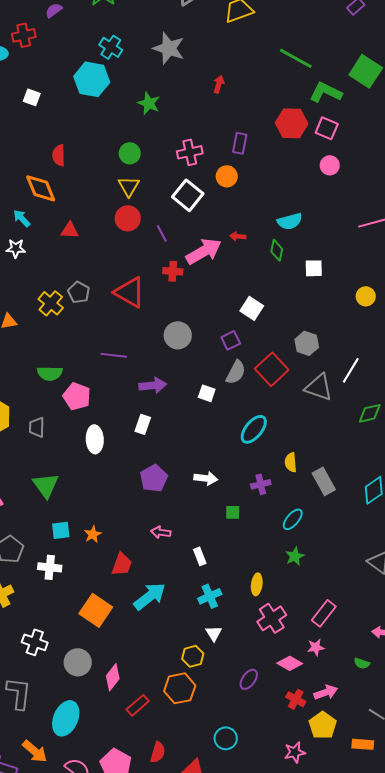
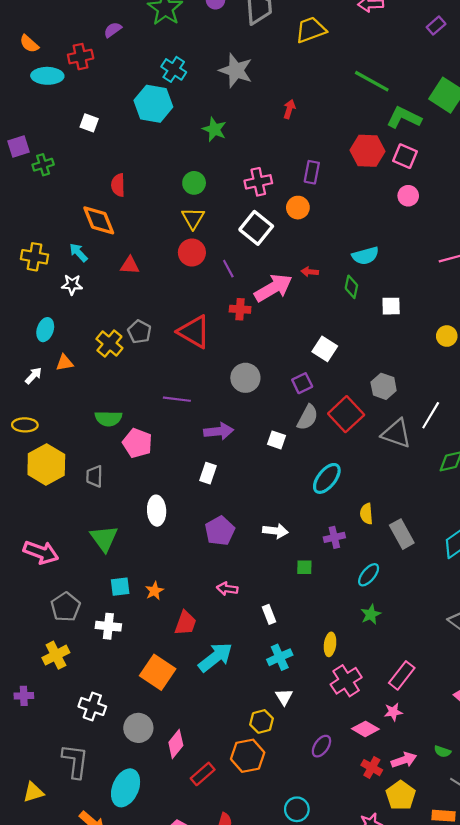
white ellipse: (95, 439) -> (157, 511), moved
green semicircle: (362, 663) -> (442, 751), moved

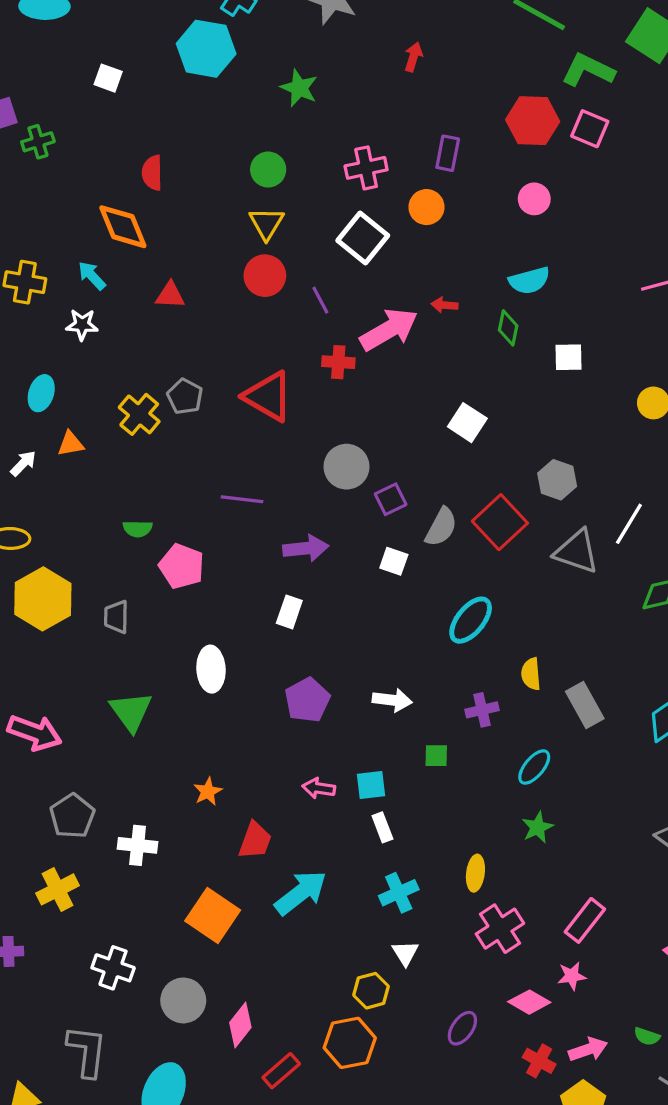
pink circle: (408, 196) -> (534, 199), moved
purple square: (302, 383) -> (391, 499), moved
green semicircle: (108, 418) -> (138, 529), size x0.7
cyan square: (120, 587) -> (371, 785), moved

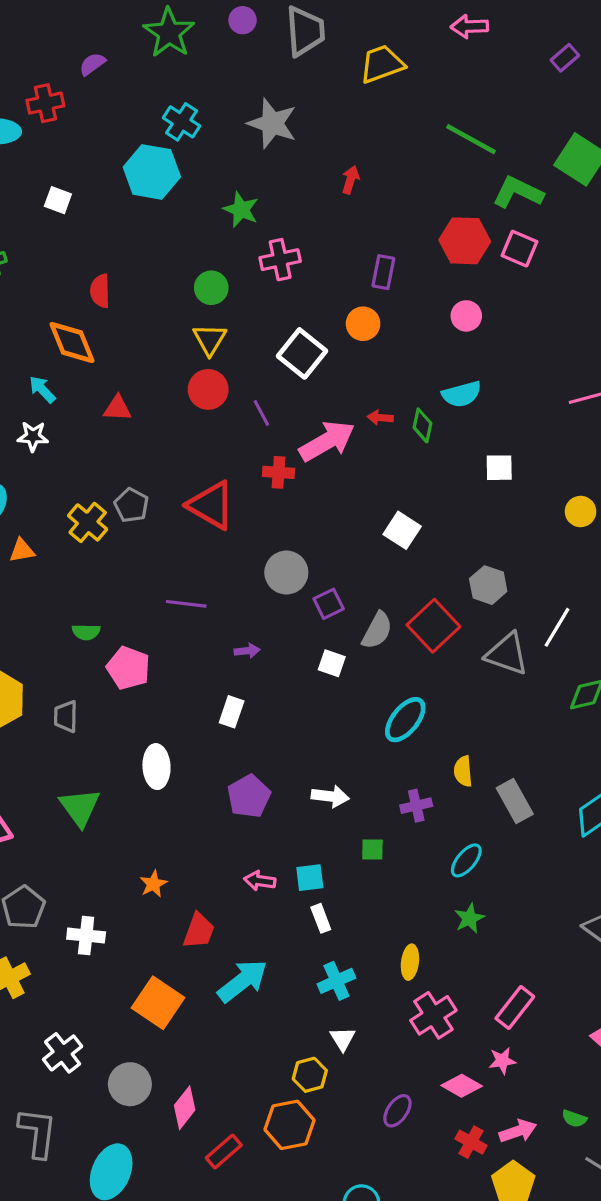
pink cross: (366, 168) -> (280, 260), moved
green diamond: (508, 328) -> (422, 425), moved
purple arrow: (306, 548) -> (247, 651), size x0.6
white cross: (113, 968) -> (63, 1053), turned 33

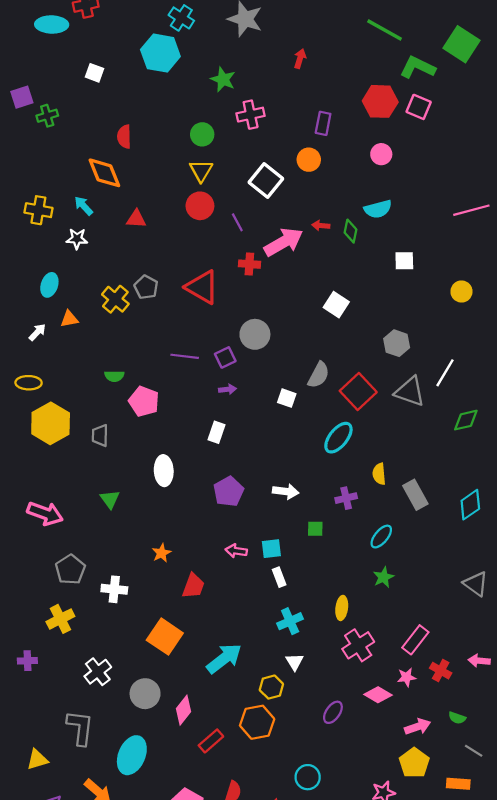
purple square: (329, 604) -> (225, 357), moved
red square: (433, 626) -> (358, 391), moved
green triangle: (80, 807) -> (110, 499), size x0.7
cyan arrow: (243, 981) -> (224, 659), moved
red cross: (471, 1142) -> (441, 671), moved

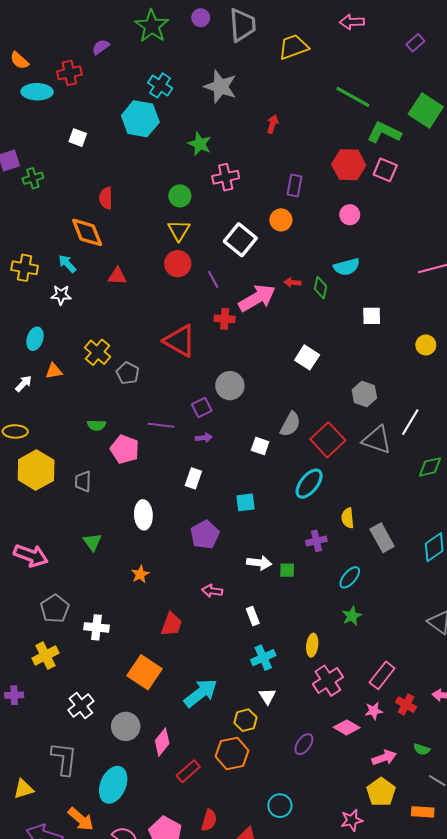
gray pentagon: (146, 287) -> (128, 373), moved
purple line: (185, 356) -> (161, 425), moved
white arrow: (286, 491) -> (259, 563), moved
cyan square: (271, 549) -> (246, 502), moved
orange star: (162, 553) -> (140, 574), moved

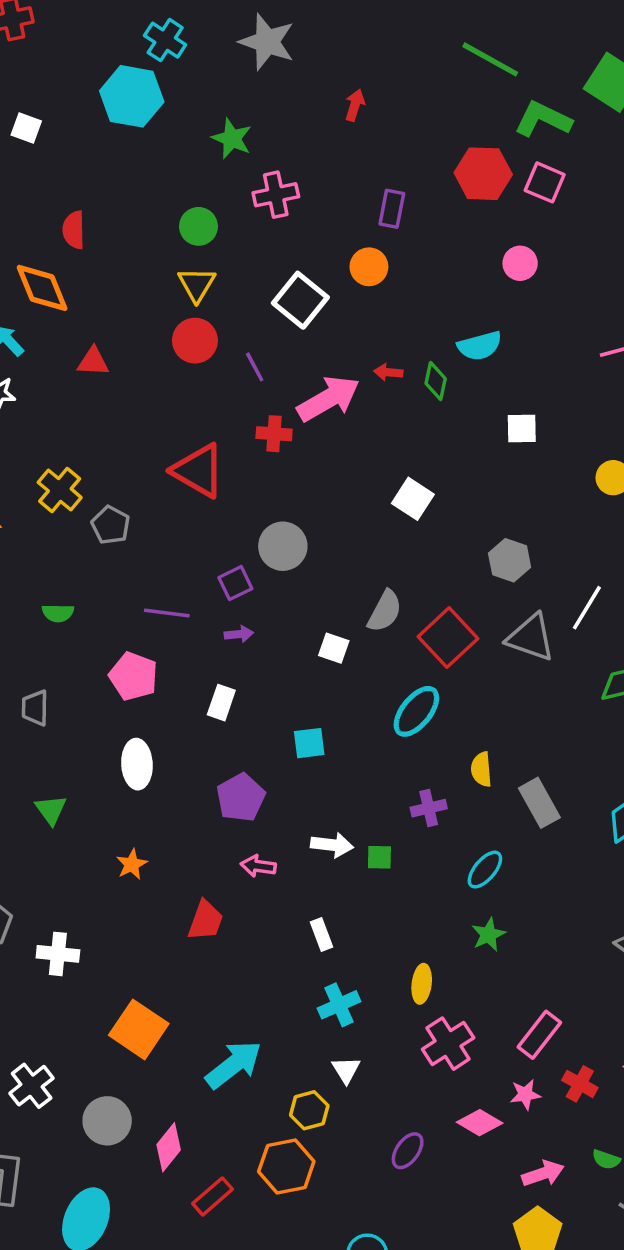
pink circle: (350, 215) -> (520, 263), moved
pink pentagon: (125, 449) -> (133, 676), moved
pink arrow: (212, 591) -> (258, 866), moved
red trapezoid: (172, 624) -> (206, 921), moved

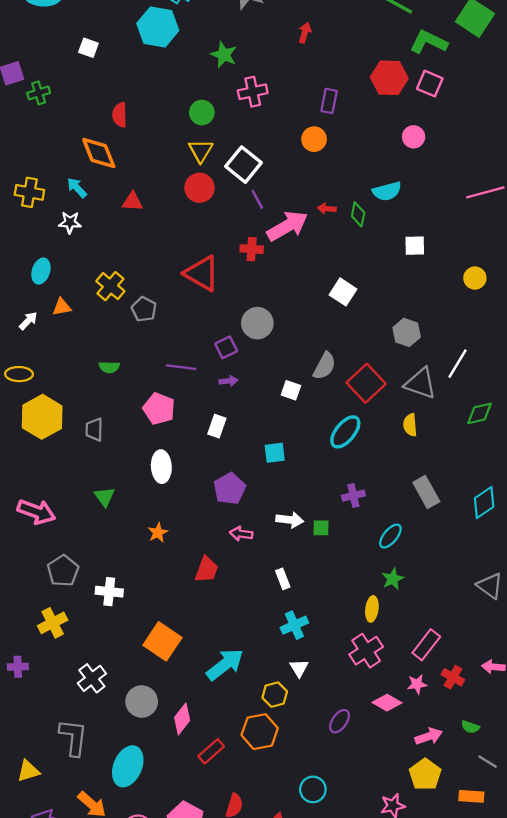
white square: (300, 300) -> (243, 165), moved
purple line: (255, 367) -> (257, 199), moved
yellow semicircle: (481, 769) -> (410, 425), moved
yellow ellipse: (422, 984) -> (372, 609), moved

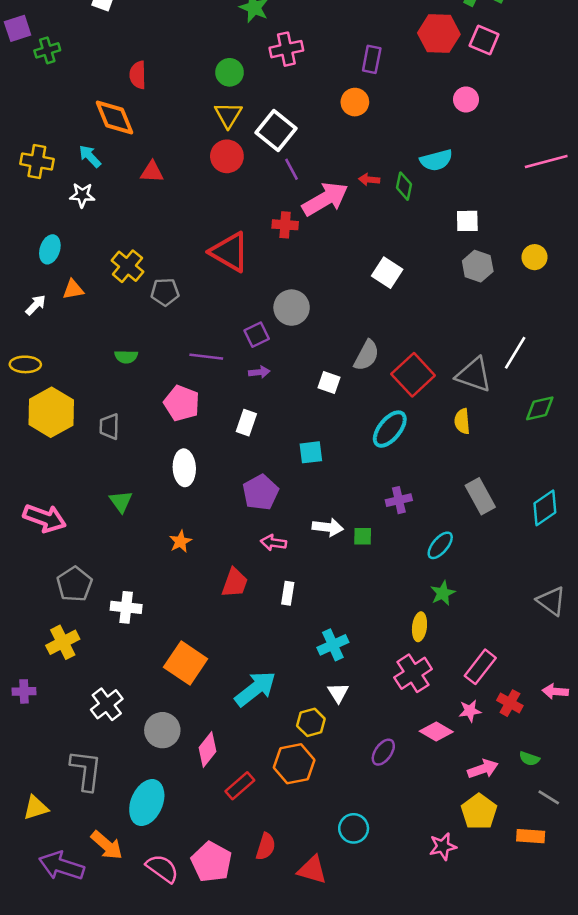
gray pentagon: (144, 309) -> (165, 292), turned -30
gray hexagon: (407, 332) -> (478, 266), moved
white rectangle: (283, 579) -> (288, 593), moved, turned 30

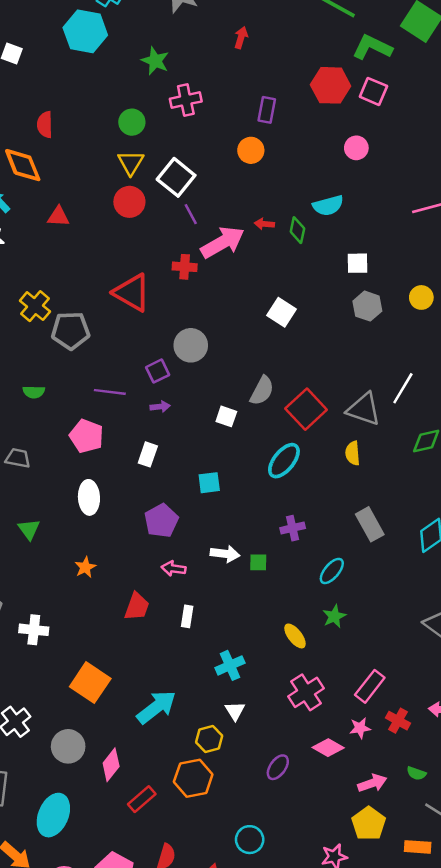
gray pentagon: (165, 292) -> (71, 331), size x1.4
gray trapezoid: (109, 426) -> (18, 458), turned 100
yellow ellipse: (419, 627) -> (295, 636), moved, turned -45

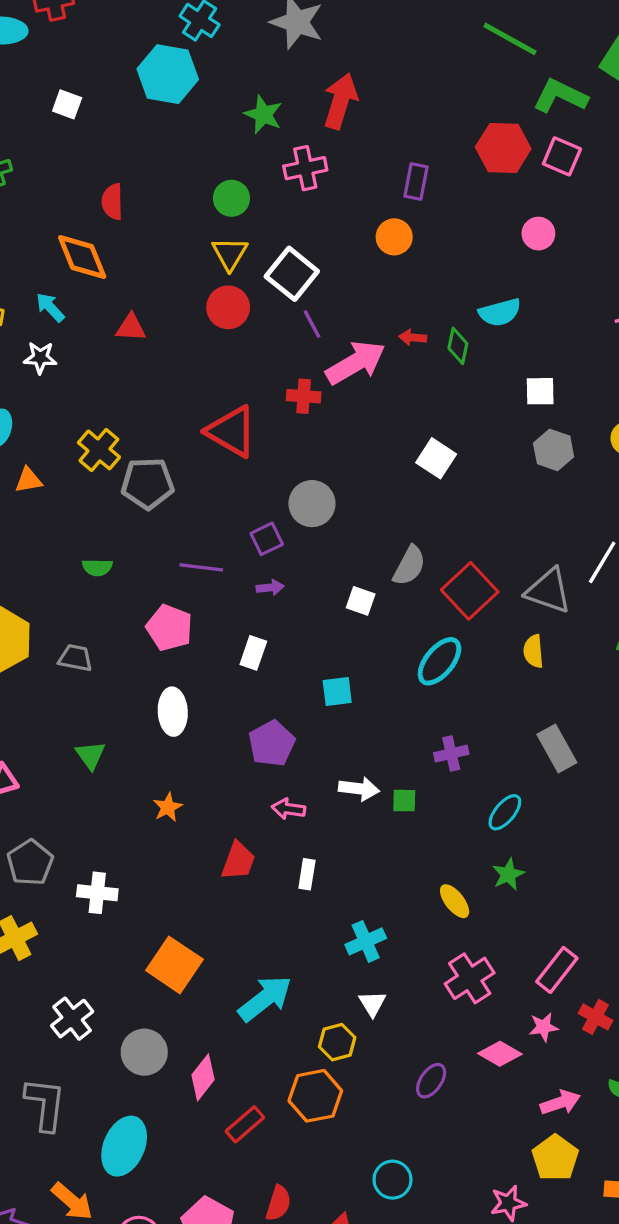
red arrow: (241, 37) -> (341, 101), moved, size x1.8

